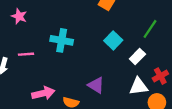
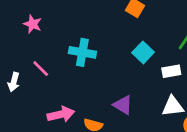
pink line: (26, 54) -> (41, 69), turned 49
white rectangle: (137, 56) -> (171, 71), turned 35

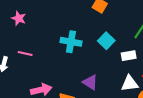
cyan cross: (82, 52) -> (71, 42), moved
pink line: (41, 69) -> (25, 54), turned -32

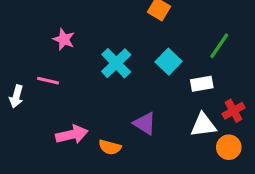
pink star: (19, 18) -> (64, 39), moved
cyan cross: (71, 42) -> (116, 63), turned 36

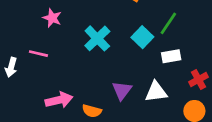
green line: (219, 46) -> (168, 23), moved
purple triangle: (145, 123) -> (122, 90), turned 35
white triangle: (203, 125) -> (156, 92), moved

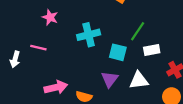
green line: (168, 23) -> (138, 31), moved
cyan square: (142, 37) -> (118, 52), moved, turned -30
cyan cross: (97, 38) -> (89, 35), turned 30

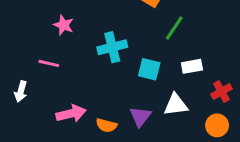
green line: (138, 31) -> (174, 28), moved
white arrow: (15, 59) -> (21, 91), moved
purple triangle: (110, 79) -> (140, 117), moved

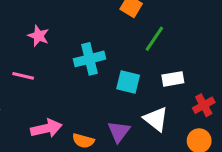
white triangle: (176, 105) -> (156, 119), turned 45

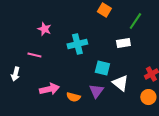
green line: (154, 39) -> (135, 21), moved
white rectangle: (173, 79) -> (123, 43), moved
cyan square: (128, 82) -> (102, 68), moved

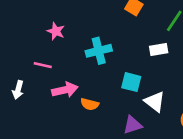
pink arrow: (49, 89) -> (65, 90), moved
purple triangle: (96, 91) -> (133, 125), moved, turned 35
orange semicircle: (73, 97) -> (90, 104), moved

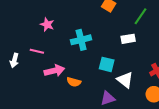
white arrow: (18, 90) -> (14, 60), moved

